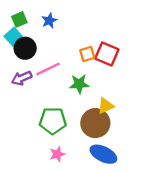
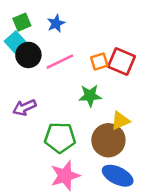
pink line: (48, 69) -> (60, 62), moved
purple arrow: (22, 78) -> (24, 107), moved
pink star: (57, 154) -> (65, 176), size x1.6

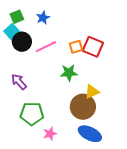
purple arrow: (24, 107) -> (19, 82), turned 72
green pentagon: (60, 138) -> (32, 114), moved
pink star: (65, 176) -> (50, 134), size x0.6

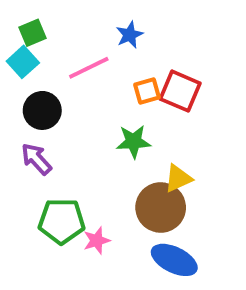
blue star: (43, 18) -> (130, 35), moved
black circle: (22, 42) -> (42, 110), moved
pink line: (46, 47) -> (89, 68), moved
pink star: (50, 134) -> (97, 241), moved

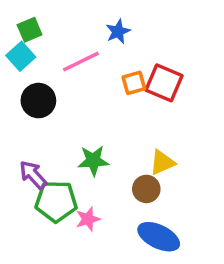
green star: (133, 142) -> (93, 161), moved
purple arrow: (36, 159) -> (33, 175), moved
brown circle: (161, 208) -> (146, 189), size x0.6

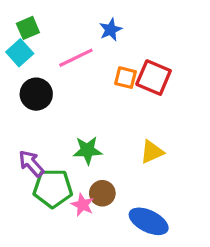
orange square: (134, 83) -> (125, 78), turned 30
brown circle: (146, 189) -> (102, 193), moved
pink star: (88, 219) -> (83, 205), turned -30

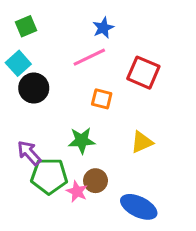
cyan square: (20, 53) -> (18, 63), moved
pink line: (76, 58) -> (89, 57), moved
orange square: (125, 78) -> (102, 99), moved

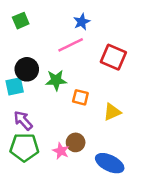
cyan square: (18, 63) -> (15, 86), moved, turned 30
orange square: (102, 99) -> (80, 97), moved
green star: (82, 141) -> (56, 80), moved
green pentagon: (49, 176) -> (24, 147), moved

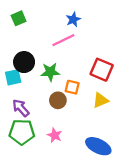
red square: (113, 57) -> (102, 70), moved
brown circle: (76, 142) -> (58, 100), moved

